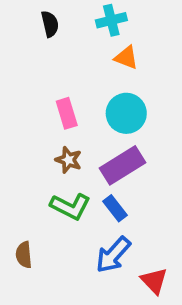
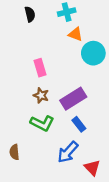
cyan circle: (126, 113) -> (93, 53), moved
blue rectangle: (115, 208) -> (79, 124), moved

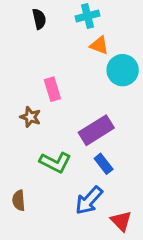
brown star: (41, 95) -> (30, 117), moved

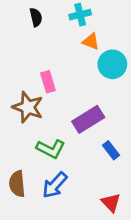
brown star: (30, 117) -> (28, 107), size x1.6
blue rectangle: (104, 164) -> (111, 150), moved
brown semicircle: (19, 200) -> (17, 184), size x1.4
blue arrow: (89, 200) -> (55, 185), moved

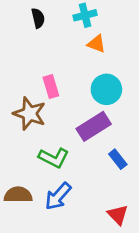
cyan circle: (112, 64) -> (106, 89), moved
brown semicircle: (17, 184) -> (18, 195), turned 95

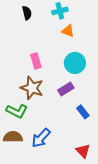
brown star: (30, 114) -> (32, 88), moved
purple rectangle: (94, 126) -> (66, 89), size x0.7
green L-shape: (54, 158) -> (17, 111), moved

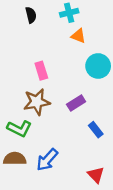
cyan circle: (75, 63) -> (98, 66), moved
brown star: (32, 88) -> (37, 102), turned -30

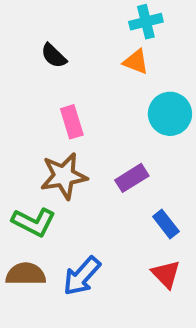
cyan cross: (69, 13) -> (146, 22), moved
black semicircle: (31, 15) -> (54, 56), moved, turned 147
red triangle: (96, 175) -> (166, 274), moved

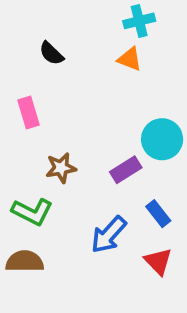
cyan circle: (170, 114) -> (162, 139), moved
pink rectangle: (72, 122) -> (28, 113), moved
brown star: (64, 176) -> (61, 168), size x0.7
blue arrow: (82, 276) -> (109, 235), moved

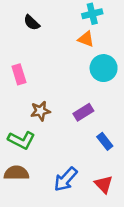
black semicircle: (51, 53) -> (32, 23), moved
cyan circle: (162, 139) -> (104, 68), moved
blue arrow: (109, 235) -> (66, 179), moved
red triangle: (158, 261) -> (104, 184), moved

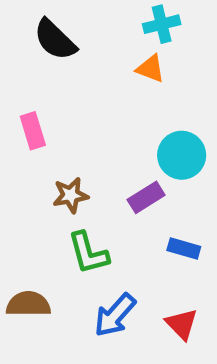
black semicircle: (32, 23) -> (55, 40), size x1.5
cyan circle: (104, 68) -> (182, 155), moved
green L-shape: (21, 140) -> (88, 253), moved, turned 48
blue rectangle: (105, 141) -> (184, 249), turned -36

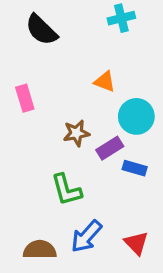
orange triangle: (151, 69) -> (105, 81), moved
brown star: (71, 195) -> (76, 133), moved
blue rectangle: (184, 249) -> (135, 168), moved
brown semicircle: (28, 304) -> (40, 250), moved

